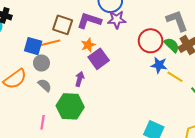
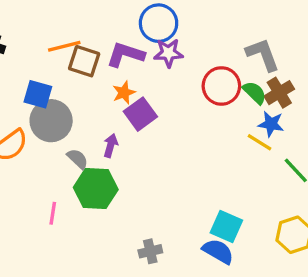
orange line: (50, 43) -> (64, 46), moved
gray circle: (41, 63) -> (51, 121), size x1.6
blue star: (159, 65) -> (271, 124), moved
gray semicircle: (45, 85) -> (78, 159), moved

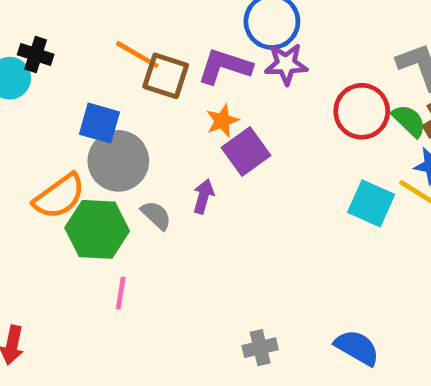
orange line: (64, 46) -> (137, 55), turned 44
green hexagon: (96, 188) -> (97, 229), moved
cyan square: (226, 227) -> (371, 203), moved

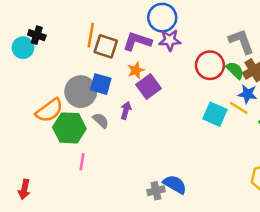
orange line: (137, 55) -> (91, 35), turned 70
blue square: (99, 123) -> (101, 84), moved
blue semicircle: (357, 348) -> (175, 184), moved

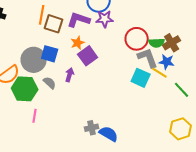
gray L-shape: (241, 41) -> (148, 58), moved
green semicircle: (235, 70) -> (157, 43), turned 133
gray cross: (156, 191) -> (92, 128), moved

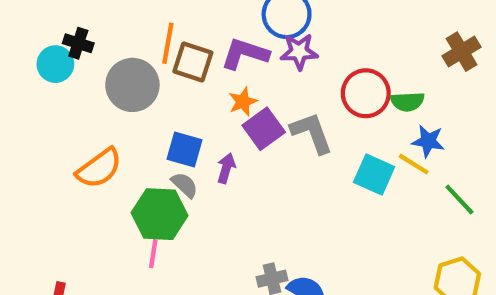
brown cross: (172, 43) -> (462, 52), moved
blue square: (50, 54) -> (185, 149), moved
gray L-shape: (148, 58) -> (312, 133), moved
gray circle: (34, 60) -> (132, 85), moved
green hexagon: (25, 89) -> (160, 214), moved

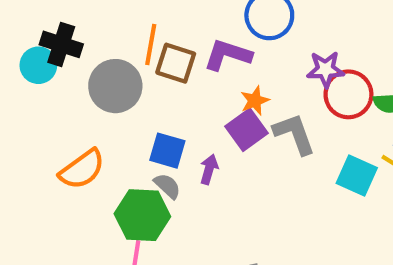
black cross: (78, 43) -> (61, 44), size x1.4
purple star: (299, 52) -> (326, 69), moved
orange star: (243, 102) -> (255, 101), moved

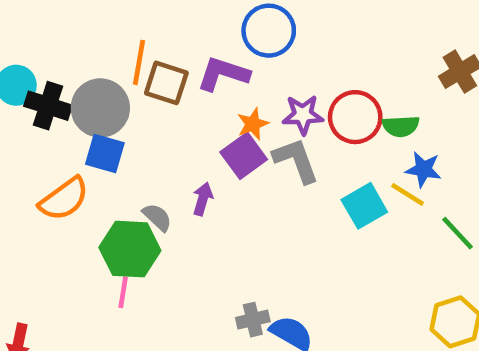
black cross: (61, 44) -> (48, 106), moved
purple star: (326, 69) -> (303, 115), moved
blue square: (167, 151) -> (105, 153), moved
cyan square: (357, 176) -> (364, 206), turned 36

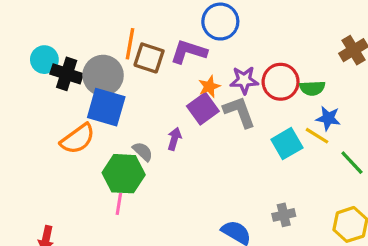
blue square: (105, 153) -> (106, 107), size x1.4
gray cross: (253, 320) -> (284, 215), moved

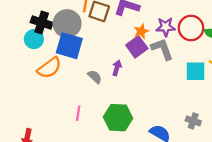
cyan circle: (44, 60) -> (34, 39), moved
cyan square: (287, 144) -> (195, 71), turned 30
green hexagon: (124, 174) -> (118, 118), moved
gray cross: (284, 215) -> (193, 121), turned 32

